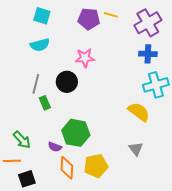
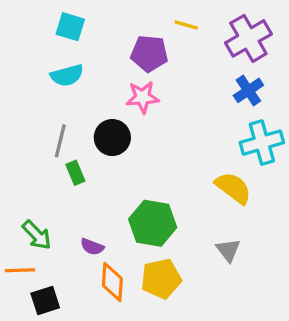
purple pentagon: (89, 19) -> (149, 54), moved
blue cross: (148, 54) -> (248, 90), turned -36
green hexagon: (76, 133) -> (153, 223), moved

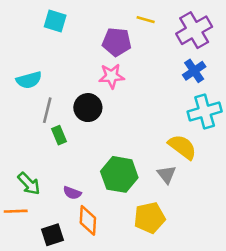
cyan semicircle: (67, 75) -> (29, 80), moved
gray triangle: (228, 250) -> (167, 174), moved
yellow pentagon: (161, 279) -> (150, 218), moved
black square: (45, 300) -> (52, 235), moved

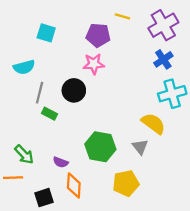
cyan square: (55, 21) -> (46, 33), moved
green rectangle: (59, 135) -> (50, 114), turned -40

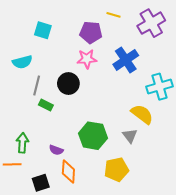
blue cross: (163, 59) -> (126, 60), moved, size x1.4
green arrow: (24, 154) -> (22, 143), turned -132

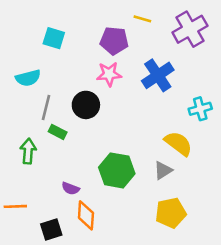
cyan cross: (159, 87) -> (200, 109), size x0.7
gray triangle: (130, 136) -> (163, 170), turned 35
green arrow: (22, 143) -> (28, 151), moved
yellow pentagon: (117, 169) -> (171, 213), moved

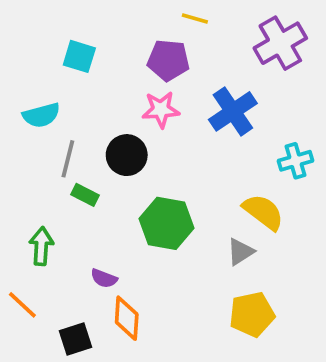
yellow line: (142, 19) -> (195, 18), moved
green arrow: (28, 151) -> (41, 246), moved
green hexagon: (117, 170) -> (167, 223), moved
orange line: (15, 206) -> (22, 305), turned 45

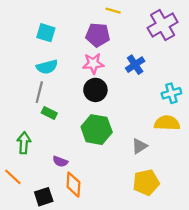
blue cross: (233, 111) -> (135, 65), size x0.7
cyan semicircle: (41, 115) -> (47, 67), moved
black circle: (127, 155) -> (95, 90), moved
yellow semicircle: (263, 212) -> (167, 123), moved, turned -35

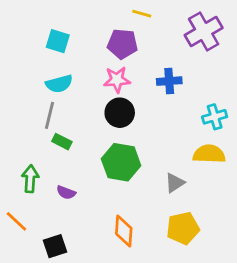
blue cross: (135, 65) -> (169, 81), turned 30
purple semicircle: (60, 161) -> (66, 192), moved
orange diamond: (73, 185) -> (124, 231), moved

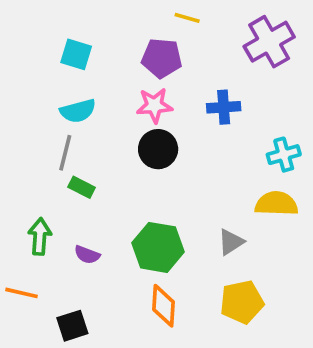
green hexagon: (121, 162) -> (158, 247), moved
orange line: (16, 221) -> (21, 293), turned -30

